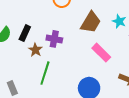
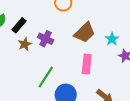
pink rectangle: (101, 53) -> (87, 64), turned 36
green line: (45, 73) -> (46, 77), moved

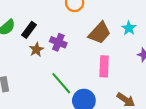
cyan star: (112, 39) -> (129, 28), moved
green line: (46, 77) -> (61, 83), turned -70

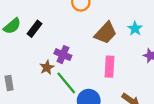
purple cross: (58, 42) -> (63, 55), moved
brown star: (36, 50) -> (47, 67), moved

